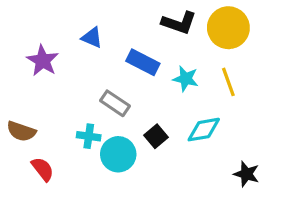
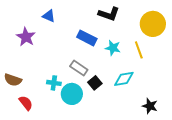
yellow circle: (228, 28) -> (153, 24), moved
blue triangle: (92, 38) -> (49, 16), moved
gray rectangle: (115, 103) -> (79, 68), moved

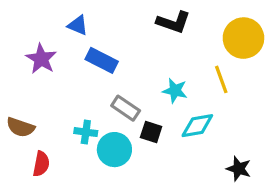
blue rectangle: (87, 38) -> (102, 60), moved
cyan star: (113, 48) -> (175, 91), moved
black square: (95, 83) -> (151, 132), turned -32
red semicircle: (26, 103) -> (41, 164), turned 49

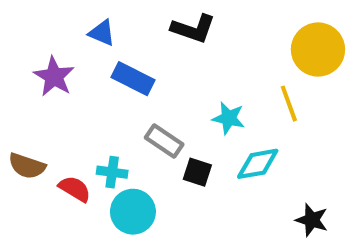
black L-shape: (173, 22) -> (193, 29), moved
cyan circle: (114, 150) -> (133, 212), moved
red semicircle: (41, 164) -> (75, 189), moved, turned -70

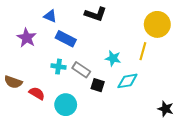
yellow line: (289, 104) -> (143, 51), turned 36
cyan cross: (112, 172) -> (59, 67), moved
black star: (312, 220) -> (166, 109), moved

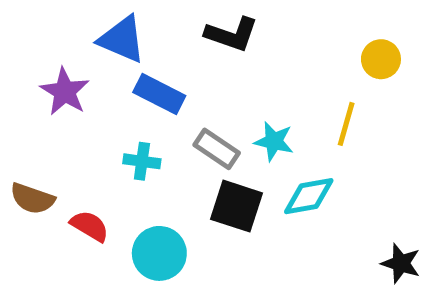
blue triangle: (50, 16) -> (122, 39), size x1.5
yellow circle: (157, 24) -> (381, 59), size x0.6
gray rectangle: (81, 70) -> (217, 149), moved
black square: (98, 85) -> (237, 206), size x1.5

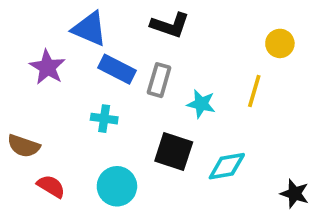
gray rectangle: (217, 149) -> (159, 80), moved, turned 72
cyan diamond: (309, 196) -> (227, 166), moved
red semicircle: (90, 226) -> (51, 186), moved

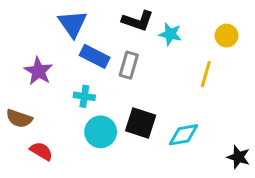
blue triangle: (89, 29) -> (72, 24), turned 32
purple star: (47, 67) -> (38, 71), moved
cyan star: (201, 104) -> (170, 34), moved
cyan circle: (117, 186) -> (101, 132), moved

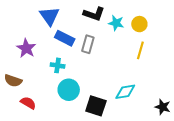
yellow circle: (227, 36) -> (139, 24), moved
black square: (141, 123) -> (96, 106), moved

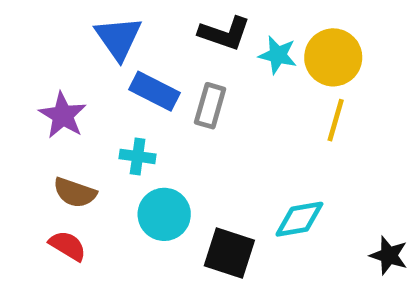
yellow circle: (139, 24) -> (333, 57), size x1.5
brown semicircle: (13, 81) -> (75, 193), moved

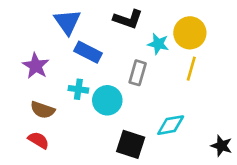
cyan star: (278, 55) -> (158, 44), moved
gray rectangle: (210, 106) -> (138, 73), moved
cyan circle: (164, 214) -> (107, 100), moved

